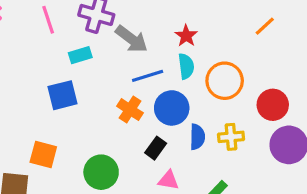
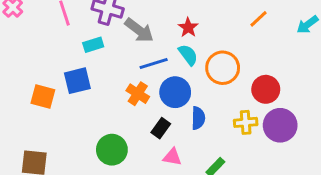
cyan semicircle: (186, 66) -> (188, 55), turned -30
yellow cross: (231, 137) -> (246, 122), moved
orange square: (43, 154) -> (43, 97), moved

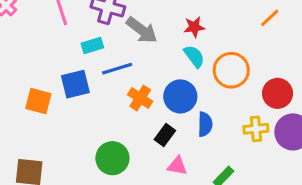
red star: (188, 27) -> (194, 27), turned 30
blue line: (154, 63) -> (117, 69), moved

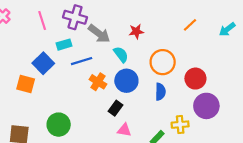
cyan semicircle: (194, 56) -> (121, 54), moved
blue square: (75, 84) -> (43, 63), moved, turned -30
blue semicircle: (205, 124) -> (160, 92), moved
yellow cross: (256, 129) -> (180, 125), moved
green circle: (112, 158) -> (59, 125), moved

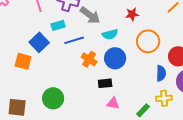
red star: (136, 31) -> (132, 14), moved
cyan semicircle: (121, 54) -> (110, 34), turned 112
blue semicircle: (160, 92) -> (161, 73), moved
black rectangle: (115, 108) -> (105, 83), turned 48

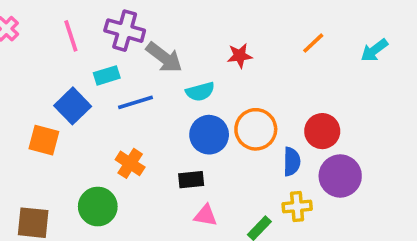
orange circle: (148, 41) -> (256, 129), moved
orange cross: (89, 59) -> (130, 163), moved

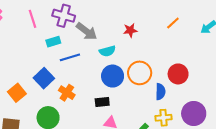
blue square: (73, 106) -> (44, 78), moved
orange square: (44, 140) -> (17, 93), moved, turned 36
purple circle: (340, 176) -> (194, 113), moved

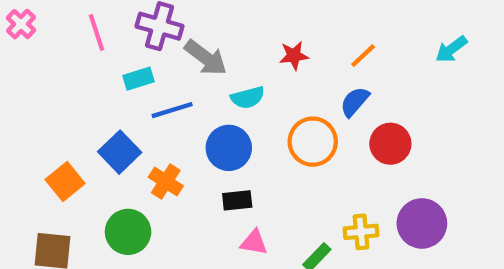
orange line: (173, 23) -> (363, 56), moved
blue circle: (113, 76) -> (229, 148), moved
blue semicircle: (160, 92) -> (355, 102), moved, turned -140

